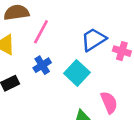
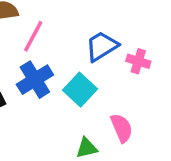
blue cross: (42, 65) -> (35, 80), size x1.5

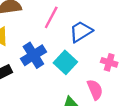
pink line: (33, 36) -> (51, 17), moved
pink cross: (138, 61) -> (109, 62), moved

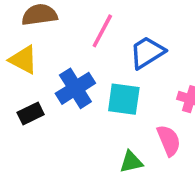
cyan square: (65, 62) -> (124, 99), turned -35

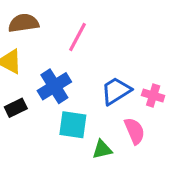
blue trapezoid: (147, 52) -> (116, 91), moved
cyan square: (124, 99) -> (73, 125), moved

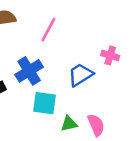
pink cross: (153, 96) -> (110, 55), moved
pink semicircle: (135, 131) -> (96, 125), moved

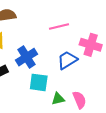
pink line: (48, 30) -> (59, 26), moved, turned 48
pink cross: (110, 55) -> (91, 45), size x1.5

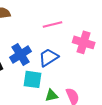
blue trapezoid: (67, 60) -> (49, 57), moved

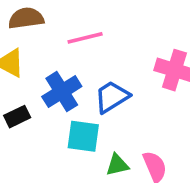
pink line: (53, 24) -> (85, 38), moved

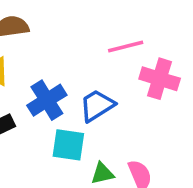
pink line: (85, 38) -> (126, 46), moved

